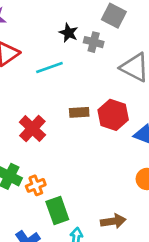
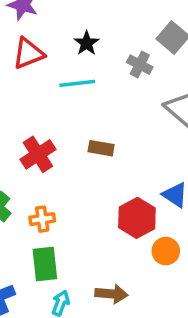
black star: (69, 33) -> (87, 43), moved
red hexagon: (113, 115) -> (137, 218), moved
orange cross: (36, 185) -> (42, 219), moved

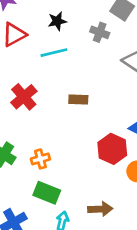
black star: (87, 43) -> (57, 21), turned 30
red cross: (38, 154) -> (24, 97), moved
green rectangle: (45, 264) -> (47, 193), turned -55

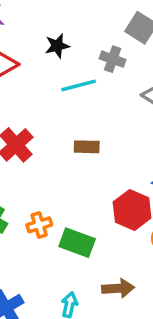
cyan line: (54, 53) -> (79, 85), moved
green rectangle: (47, 193) -> (77, 243), moved

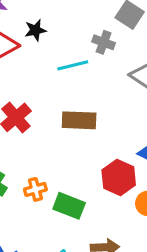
black star: (57, 46) -> (35, 30), moved
brown rectangle: (87, 147) -> (79, 120), size x1.5

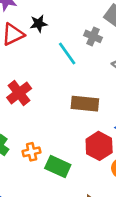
cyan line: (73, 65) -> (67, 54), turned 65
brown rectangle: (79, 120) -> (85, 104), moved

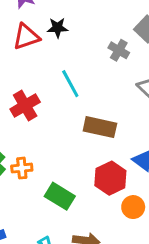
cyan line: (67, 54) -> (70, 84), moved
orange cross: (32, 152) -> (22, 168), moved

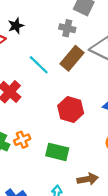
brown rectangle: (100, 127) -> (72, 58), moved, turned -45
red hexagon: (110, 178) -> (71, 109), moved

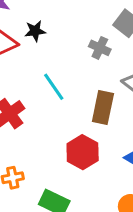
brown rectangle: (72, 58) -> (103, 107), moved, turned -40

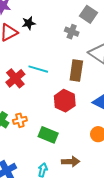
cyan line: (54, 87) -> (38, 69), moved, turned -36

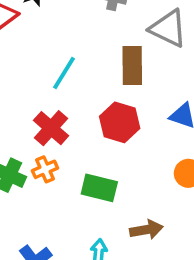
cyan line: (38, 69) -> (64, 73), turned -66
red cross: (15, 78) -> (51, 128), moved

